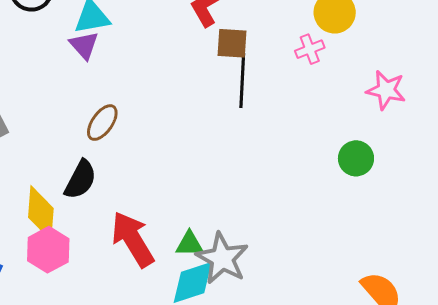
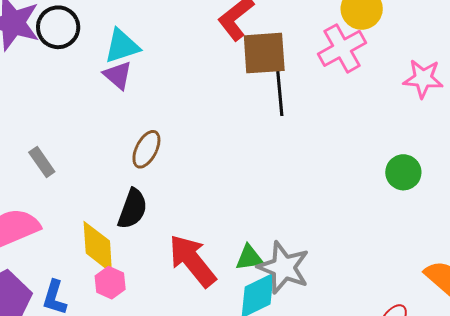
brown square: (232, 43) -> (264, 53), size x1.4
pink cross: (310, 49) -> (342, 48), size x1.6
green circle: (356, 158) -> (403, 172), moved
pink hexagon: (48, 250) -> (110, 283), size x0.7

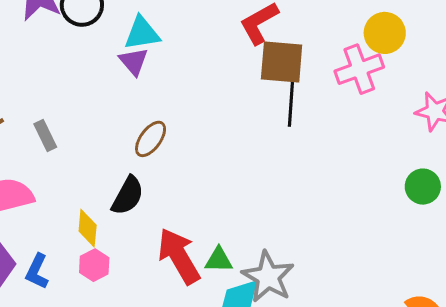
green circle: (403, 172) -> (423, 187), moved
yellow diamond: (98, 247) -> (88, 228), size x0.7
green triangle: (249, 258) -> (219, 260), moved

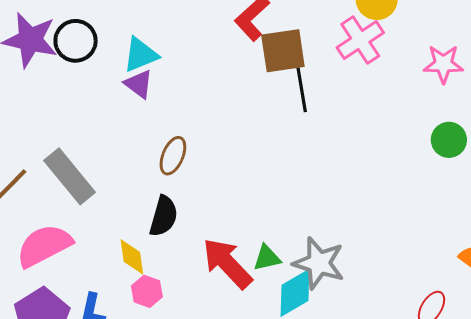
gray rectangle: (45, 135) -> (70, 176), size x1.8

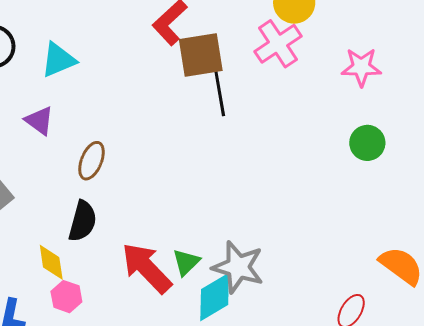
purple triangle: (139, 84) -> (39, 121), moved
green triangle: (267, 258) -> (186, 262), turned -32

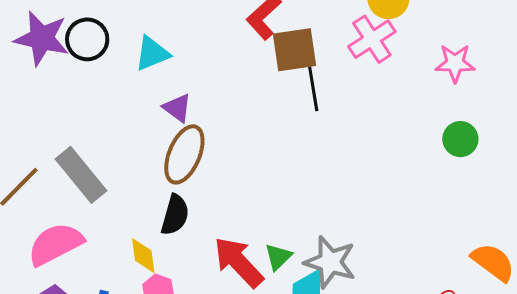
purple triangle: (39, 121) -> (177, 108), moved
brown ellipse: (91, 161) -> (184, 154), size x1.5

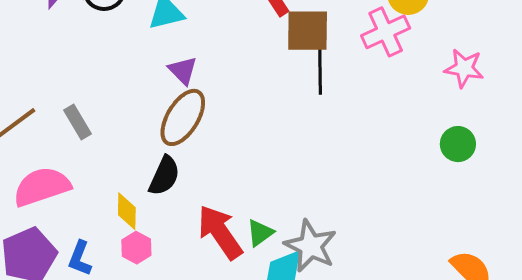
gray rectangle: (81, 175) -> (78, 122), size x0.6

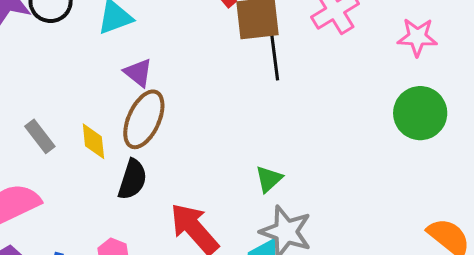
green circle: (458, 144) -> (420, 113), size x1.5
yellow diamond: (127, 211) -> (93, 141), moved
green triangle: (260, 233) -> (269, 179), moved

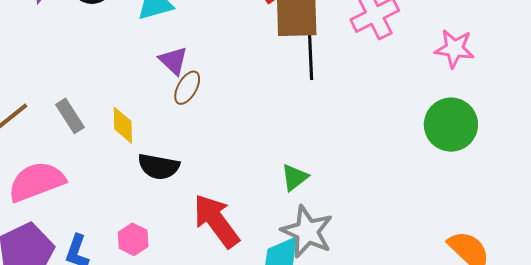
brown ellipse: (144, 119) -> (187, 88), moved, size x0.6
black semicircle: (132, 179) -> (159, 167), turned 78

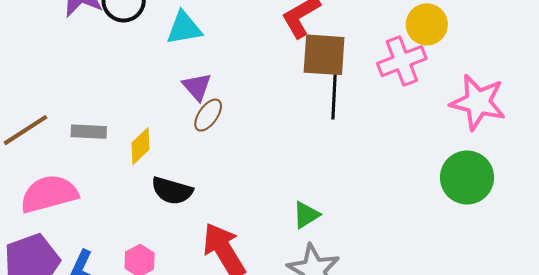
pink star: (454, 49) -> (478, 102), size x1.4
gray rectangle: (70, 116) -> (89, 132), turned -60
yellow diamond: (123, 125) -> (140, 146), turned 42

